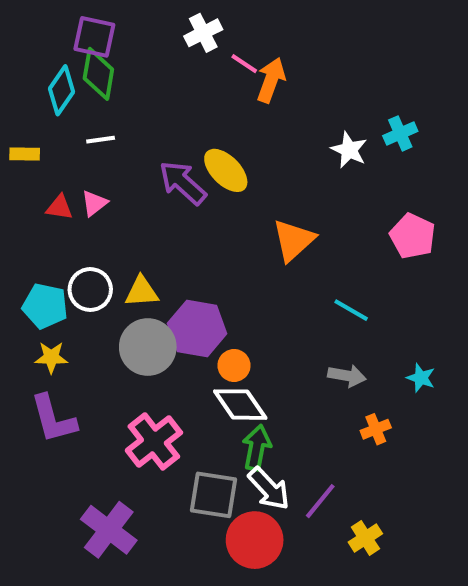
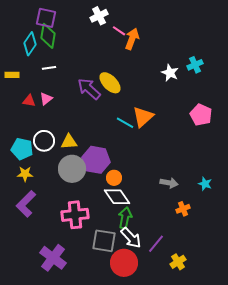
cyan line: (351, 310) -> (125, 123), moved
purple L-shape: (53, 419) -> (26, 204), turned 60
pink cross: (154, 441) -> (75, 215), turned 32

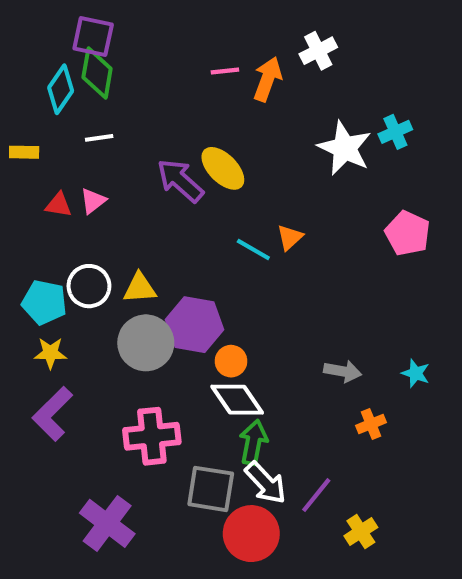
white cross: (99, 16) -> (318, 51), moved
pink line: (119, 31) -> (225, 71), moved, turned -40
white star: (170, 73) -> (345, 148), size x1.5
orange triangle: (143, 117) -> (290, 237), size x0.6

